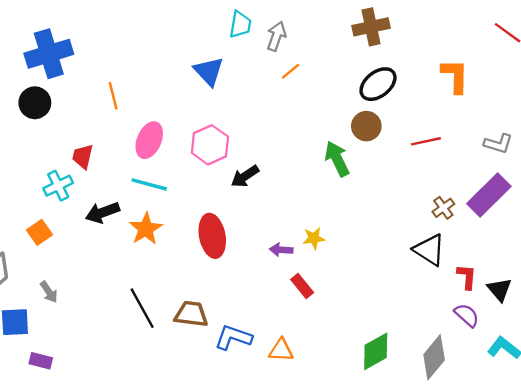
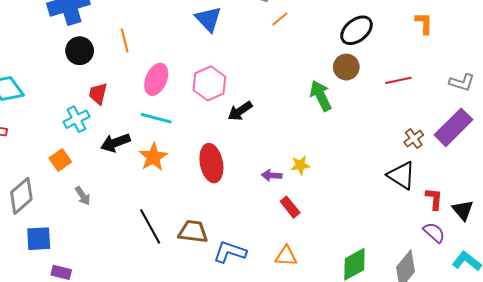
orange L-shape: (455, 76) -> (424, 23), size x0.7
black circle: (35, 103) -> (80, 51), moved
gray arrow: (49, 292) -> (83, 196), moved
orange triangle: (281, 350) -> (286, 256), moved

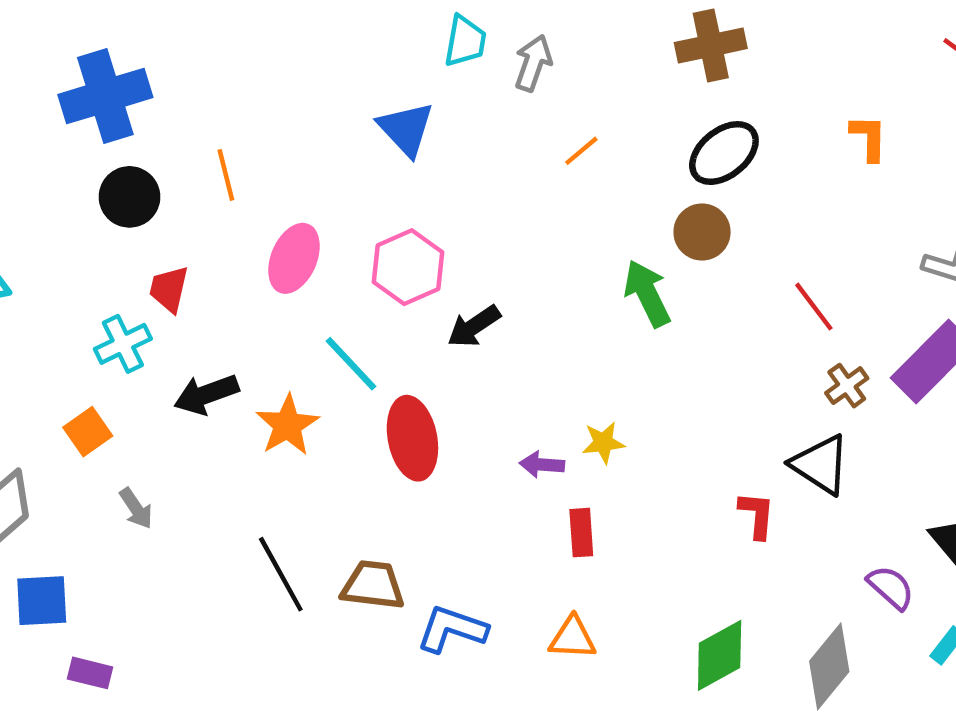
orange line: (280, 19) -> (581, 151), moved
red line: (398, 80) -> (814, 307), moved, turned 65
cyan line: (156, 118) -> (351, 364), moved, turned 32
red L-shape: (434, 199) -> (757, 515), moved
red rectangle: (290, 207) -> (581, 533), turned 35

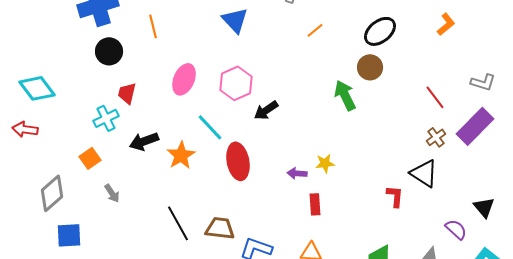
orange L-shape: (869, 138) -> (446, 24), turned 50
orange line: (226, 175) -> (153, 26), moved
red line: (814, 307) -> (435, 97), moved

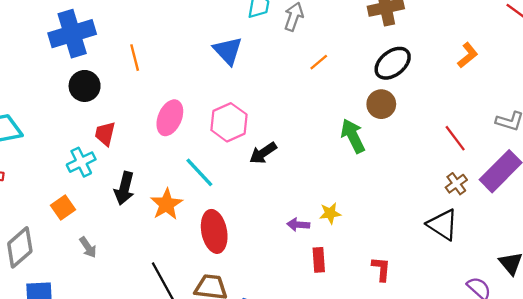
black arrow: (144, 141) -> (124, 188), turned -56
red ellipse: (238, 161) -> (214, 231), moved
red L-shape: (395, 196) -> (381, 269), moved

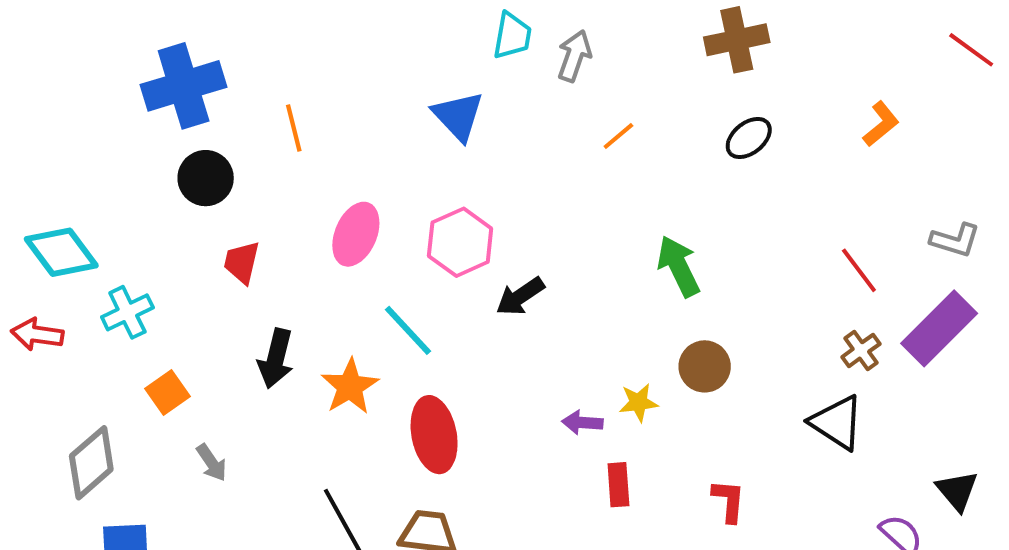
black ellipse: (393, 63) -> (749, 138), size x0.7
brown circle: (381, 104) -> (705, 366), moved
cyan cross: (81, 162) -> (127, 312), moved

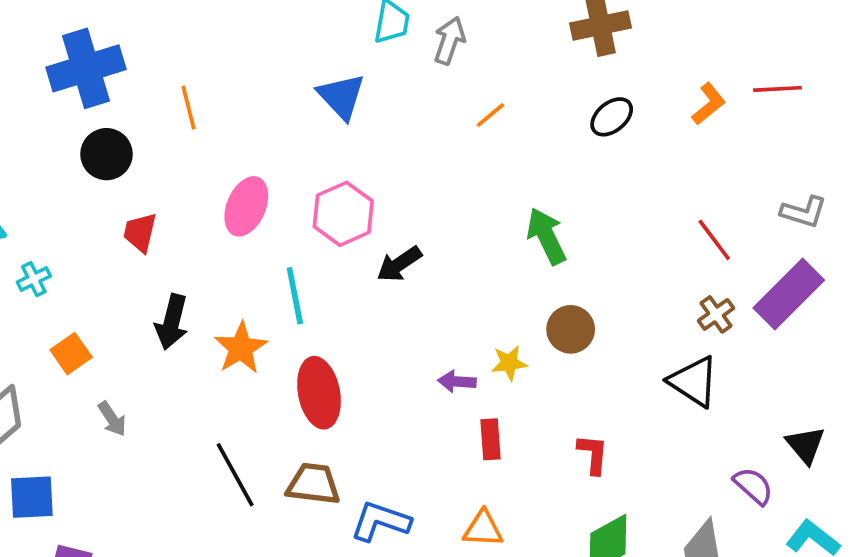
red line: (971, 50) -> (778, 89), moved, turned -39
orange L-shape: (881, 124) -> (709, 104), moved
cyan cross: (127, 312) -> (34, 279), size x0.7
cyan line: (408, 330) -> (295, 296), turned 32

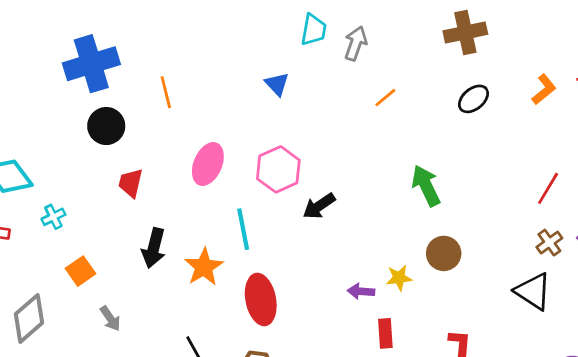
blue triangle: (341, 96) -> (277, 84), size x0.7
red line: (714, 240) -> (548, 188), turned 68

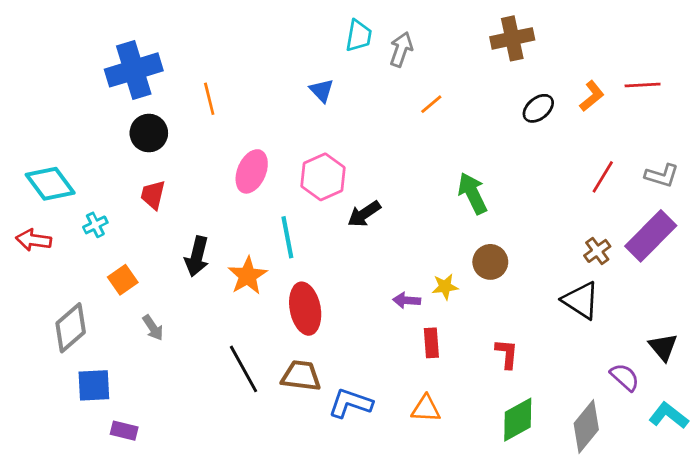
black ellipse: (473, 99) -> (538, 108), moved
red trapezoid: (131, 183) -> (153, 195), moved
red line: (548, 188) -> (603, 177), moved

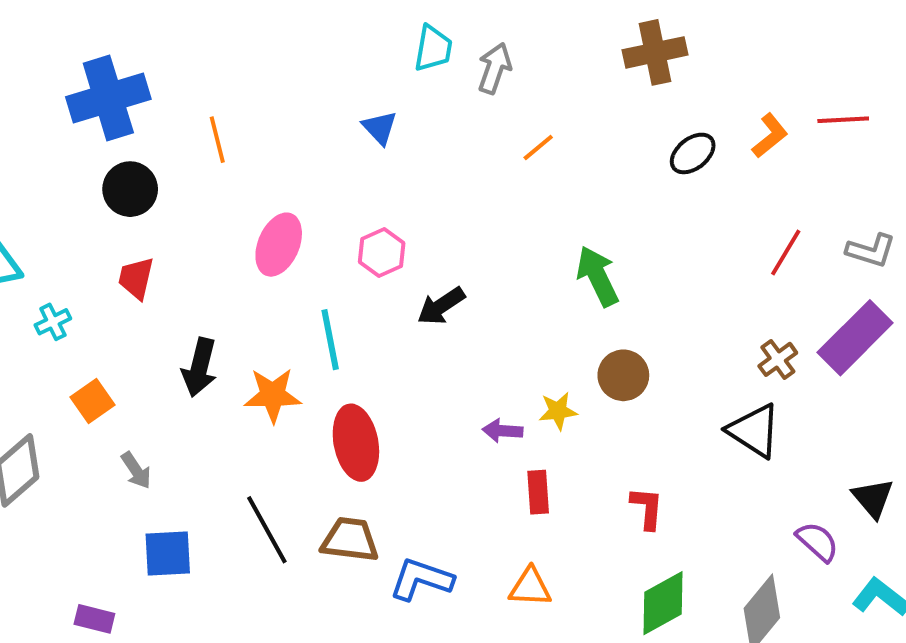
pink hexagon: (323, 177) -> (382, 252), size x0.7
orange star: (248, 276) -> (273, 395), turned 30
blue square: (94, 385) -> (168, 554), moved

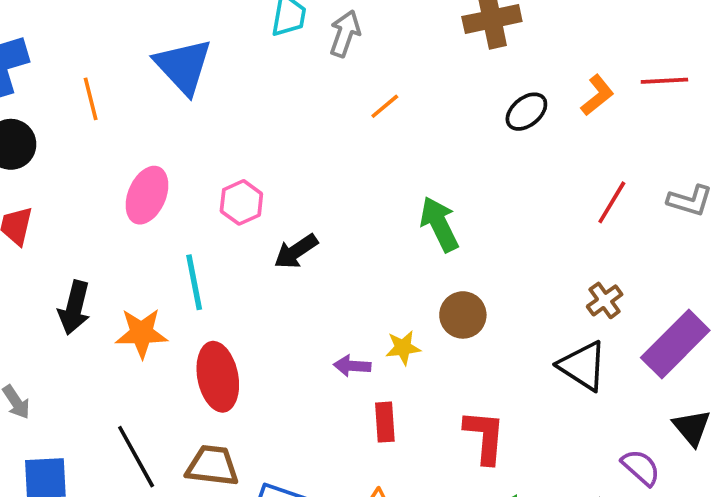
blue triangle: (380, 128) -> (183, 66), moved, size x1.8
purple rectangle: (855, 338) -> (675, 344), moved
red L-shape: (647, 508) -> (485, 437), size x1.4

